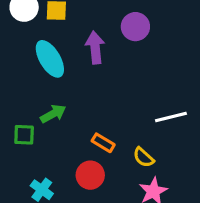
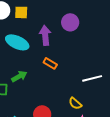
cyan ellipse: (50, 59) -> (17, 42), turned -35
orange rectangle: (103, 143) -> (50, 63), moved

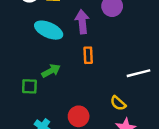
orange rectangle: (50, 63) -> (88, 55), turned 56

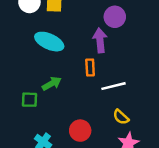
purple arrow: (82, 22) -> (100, 40), moved
white line: (138, 73) -> (114, 86), moved

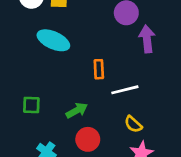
purple arrow: (100, 40) -> (147, 39), moved
green arrow: (52, 84) -> (77, 110), moved

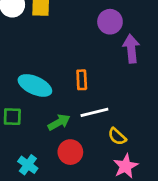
cyan ellipse: (53, 40) -> (35, 85), moved
white line: (125, 90) -> (94, 112), moved

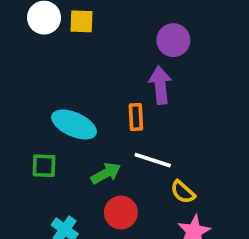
purple arrow: (131, 49) -> (160, 85), moved
white line: (94, 112) -> (153, 160), turned 32

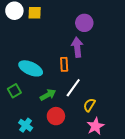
white line: (153, 160) -> (73, 88), turned -72
green square: (44, 166) -> (14, 91), turned -32
yellow semicircle: (183, 192) -> (89, 105), turned 80

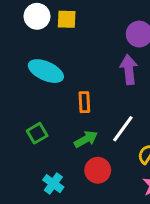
orange rectangle: (64, 64) -> (84, 102), moved
cyan ellipse: (31, 68) -> (46, 71), moved

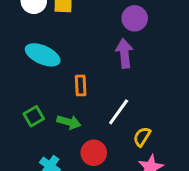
green arrow: (86, 139) -> (69, 122), moved, turned 45

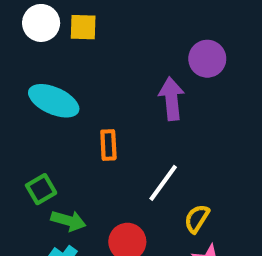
purple circle: (135, 18) -> (207, 59), moved
green arrow: (69, 122) -> (68, 221), moved

